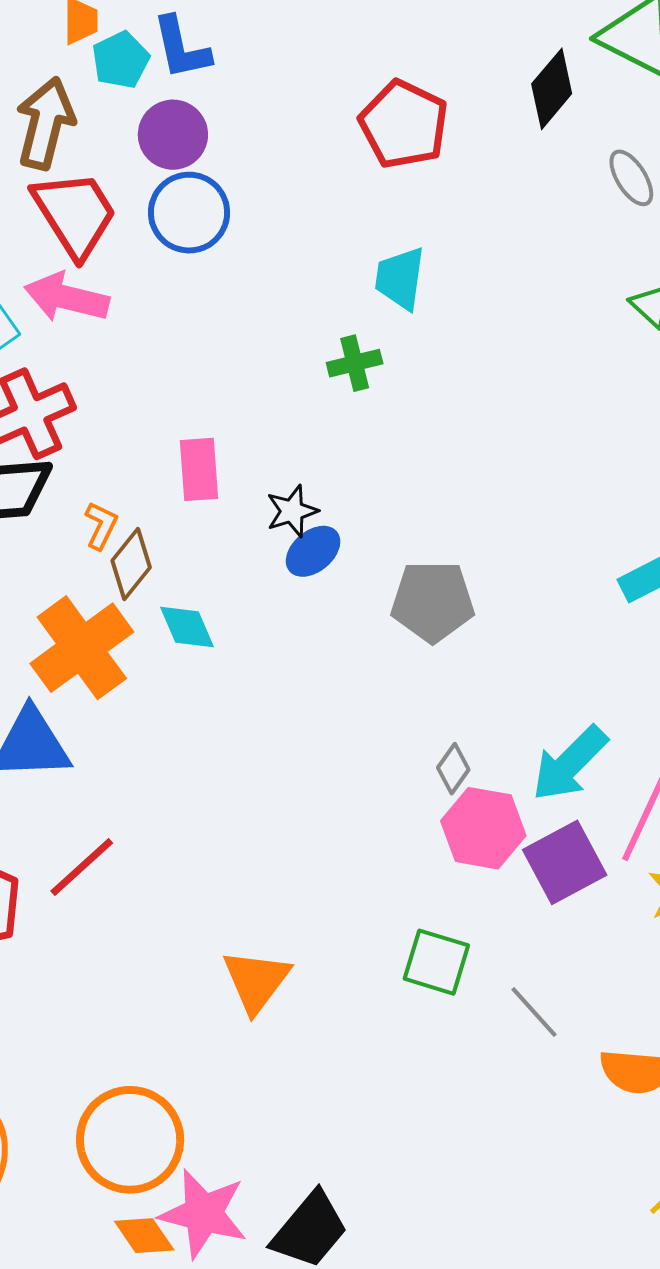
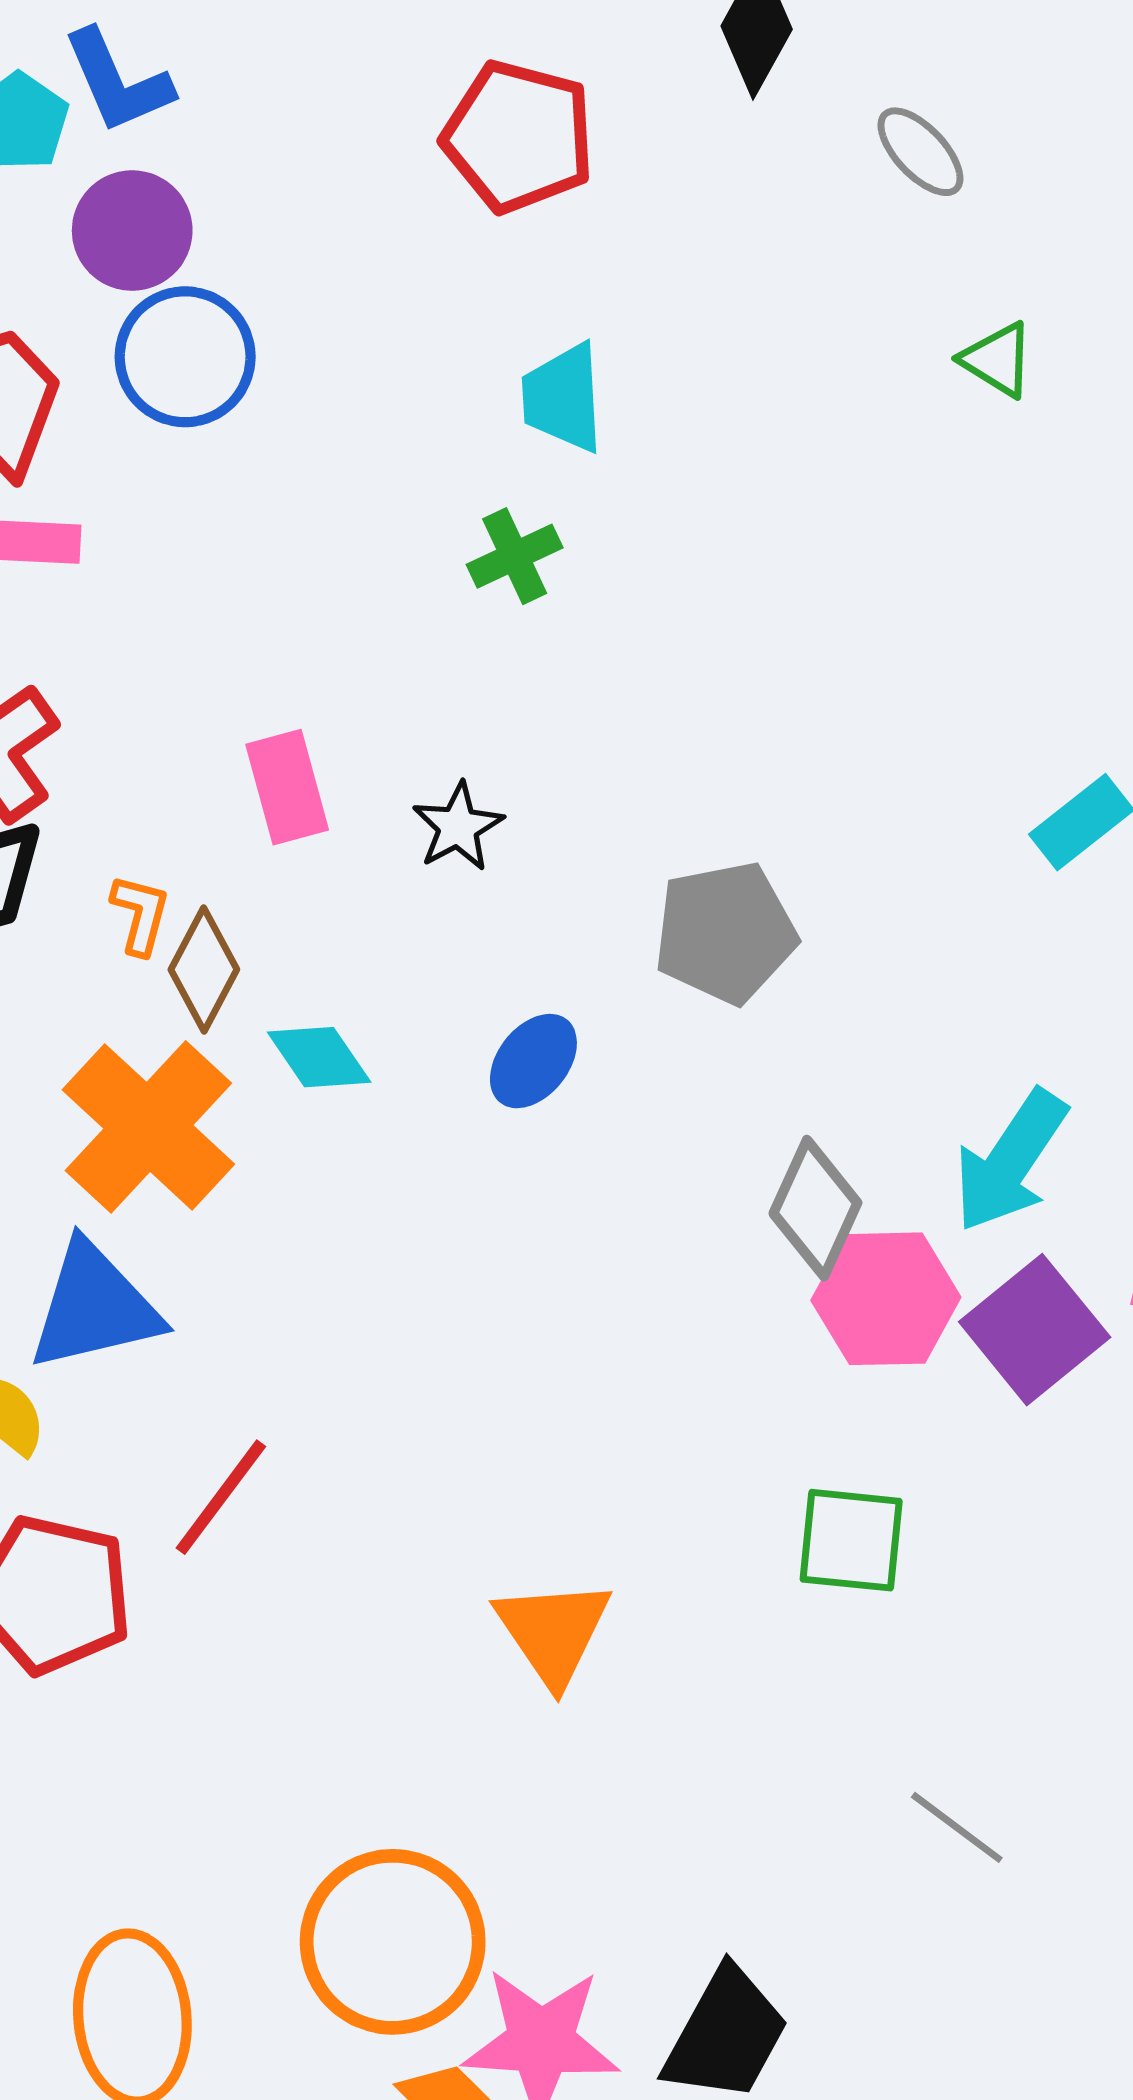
blue ellipse: (313, 551) -> (533, 1061), moved
gray diamond: (453, 769) -> (815, 1208), size x1.6
gray line: (534, 1012) -> (957, 1827), moved

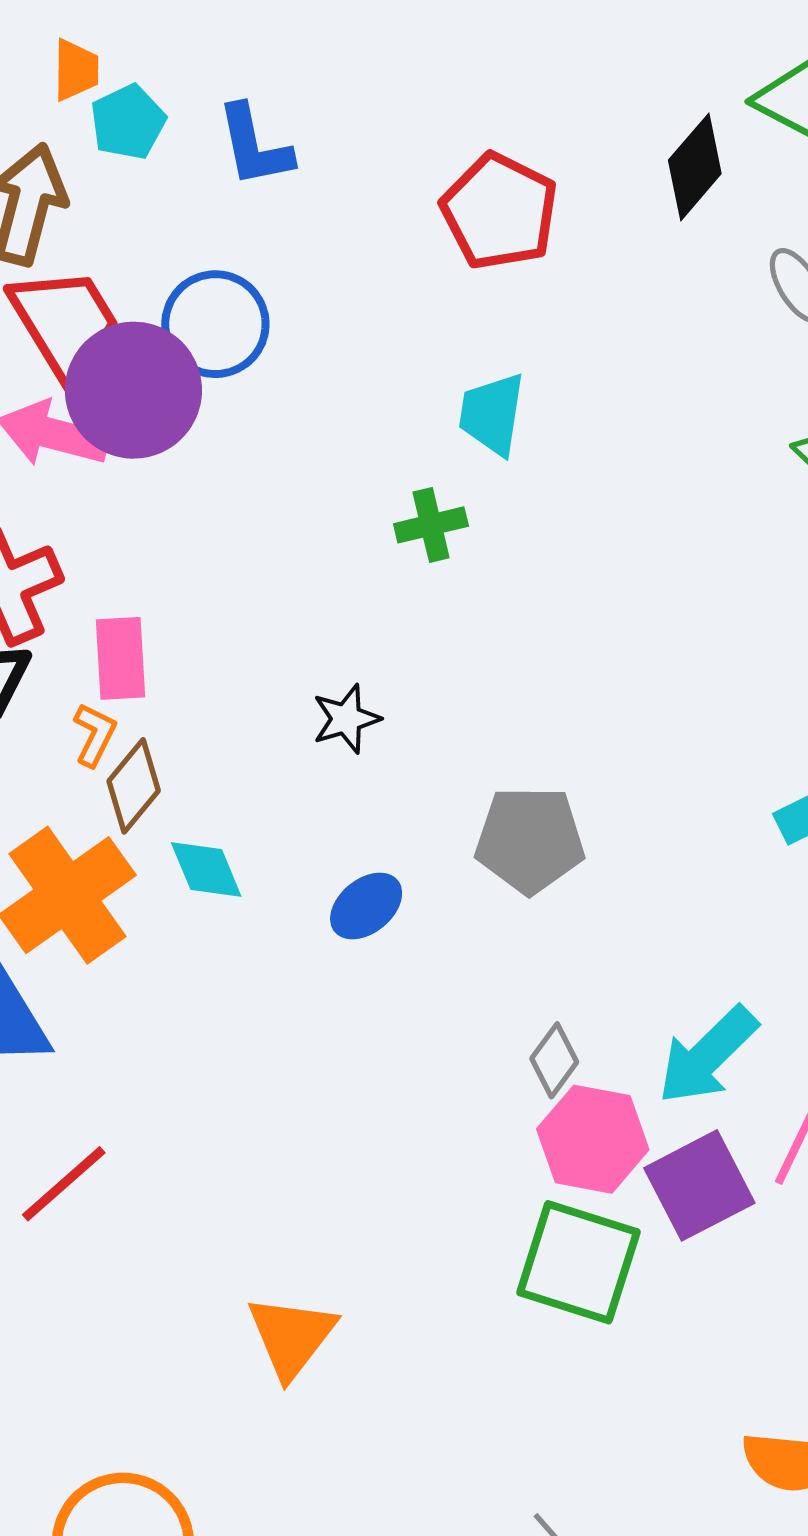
blue L-shape: (118, 81) -> (254, 146), moved
purple circle: (132, 231) -> (133, 390), moved, size x1.5
pink rectangle: (287, 787) -> (121, 658), moved
gray diamond: (815, 1208) -> (554, 1060), size x0.7
green square: (851, 1540) -> (578, 1262), moved, size x1.4

